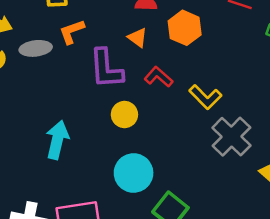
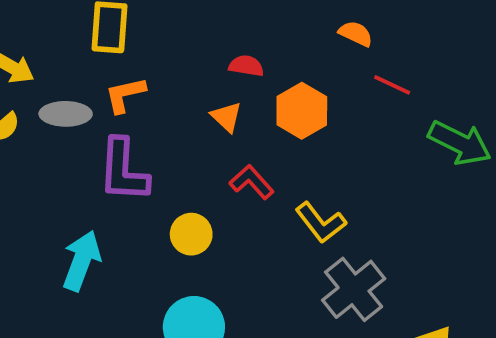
purple L-shape: (106, 69) -> (123, 170), moved

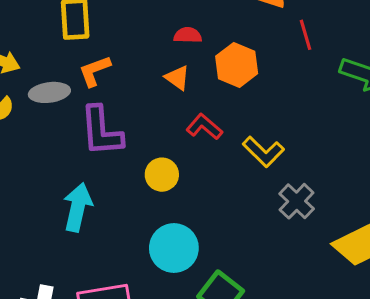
red line: (392, 85) -> (305, 35), turned 56
gray cross: (354, 289) -> (297, 201), size x0.7

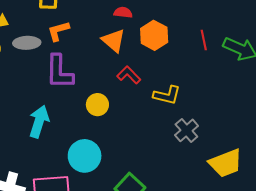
red line: (305, 35) -> (204, 40), moved
orange triangle: (177, 78) -> (114, 40), size x1.4
yellow L-shape: (263, 152) -> (167, 95), turned -36
cyan circle: (174, 248) -> (85, 156), moved

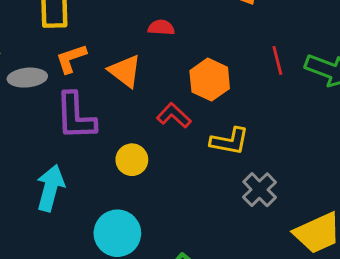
orange hexagon: (154, 35) -> (210, 80), moved
orange triangle: (114, 40) -> (125, 71), moved

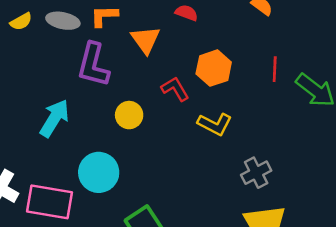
gray cross: (260, 190) -> (256, 173), moved

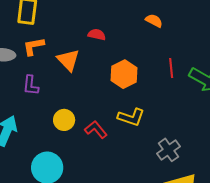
purple L-shape: (93, 65) -> (31, 85), size x0.6
red L-shape: (175, 89) -> (96, 130), moved

